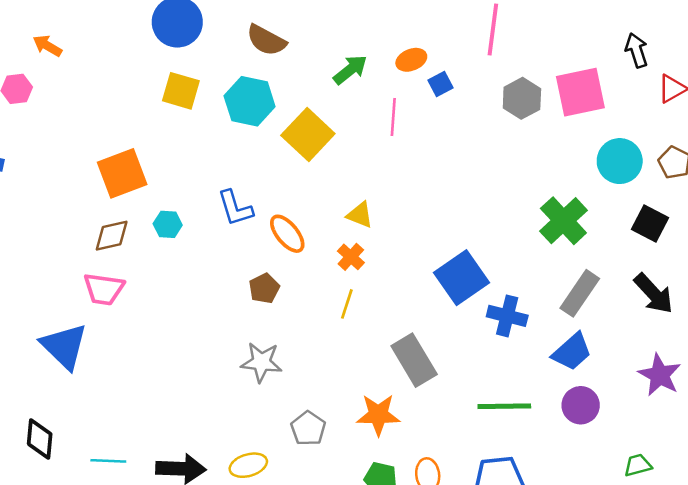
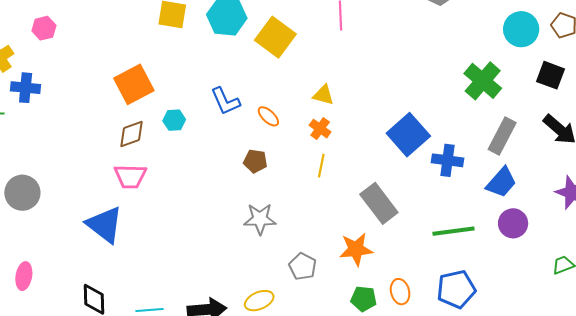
orange ellipse: (287, 234) -> (268, 116), size x0.7
brown pentagon: (264, 288) -> (255, 161), turned -30

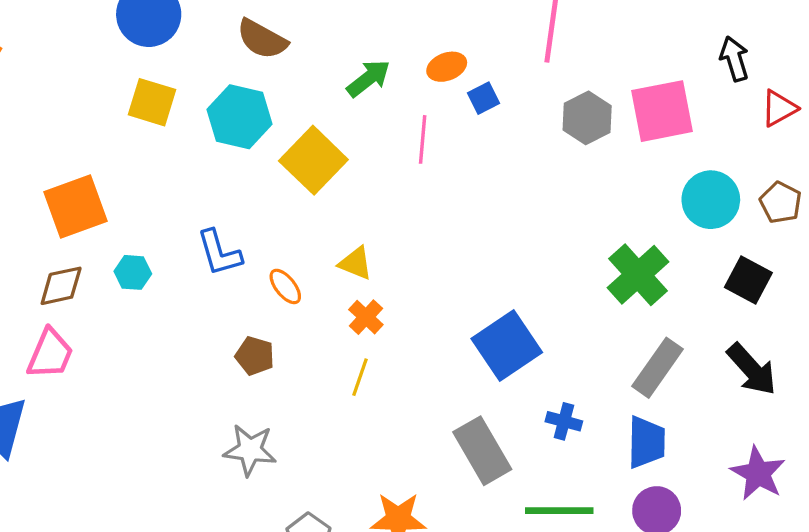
yellow triangle: (323, 95) -> (356, 263), moved
blue cross: (447, 160) -> (564, 421), moved, size x0.7
pink trapezoid: (130, 176) -> (50, 354), turned -76
blue trapezoid: (501, 182) -> (646, 442), turned -48
gray rectangle: (379, 203) -> (482, 451), moved

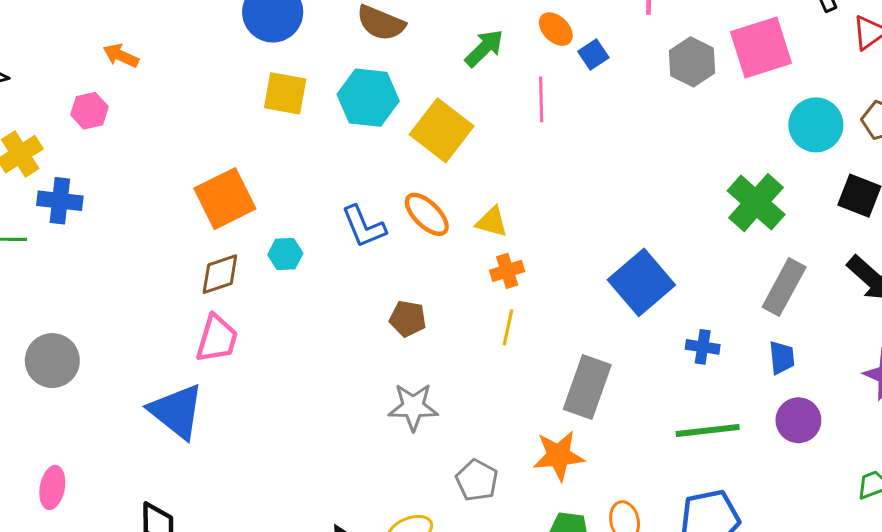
orange ellipse: (447, 67) -> (556, 29), turned 72
orange ellipse: (285, 286) -> (427, 214), moved, size x1.4
orange cross: (366, 317) -> (507, 271), turned 36
blue trapezoid: (646, 442) -> (782, 358), size x0.7
gray rectangle: (482, 451) -> (587, 387), moved, turned 56

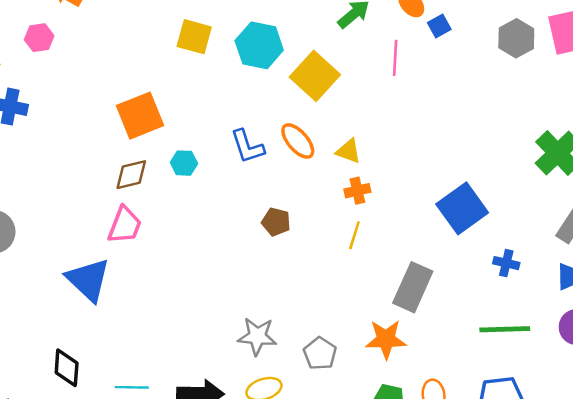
gray star: (413, 407) -> (257, 336), moved

